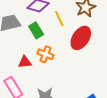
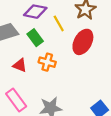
red triangle: (25, 62) -> (20, 65), moved, turned 32

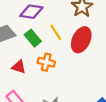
yellow line: (59, 23) -> (56, 32), moved

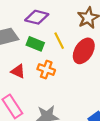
green rectangle: (33, 38) -> (35, 44), turned -35

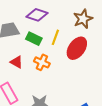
yellow line: (59, 41) -> (55, 37), turned 42

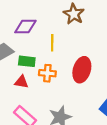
green rectangle: (34, 39) -> (27, 61), moved
red ellipse: (77, 48) -> (82, 70), moved

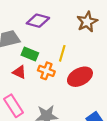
yellow line: (52, 43) -> (62, 53), moved
red ellipse: (82, 70) -> (80, 77), turned 30

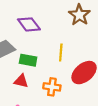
purple diamond: (38, 21) -> (29, 24), turned 50
orange cross: (46, 71) -> (52, 87), moved

